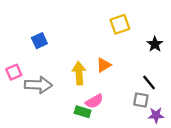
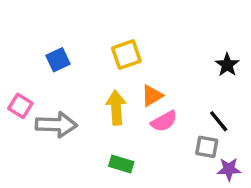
yellow square: (120, 24) -> (126, 55), moved
pink square: (14, 72) -> (20, 106), turned -35
pink semicircle: (94, 101) -> (164, 121), moved

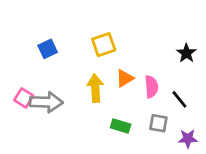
pink square: (20, 106) -> (24, 98), moved
pink semicircle: (164, 121) -> (151, 87), moved, turned -65
gray square: (207, 147) -> (158, 123), moved
green rectangle: (121, 164) -> (121, 126), moved

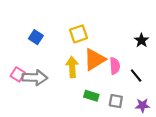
blue square: (48, 49) -> (36, 37), turned -32
orange triangle: (125, 78) -> (95, 59), size x1.6
gray square: (158, 123) -> (116, 101), moved

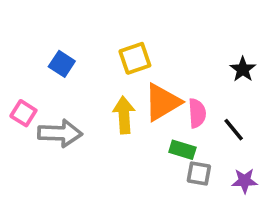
pink square: (18, 74) -> (23, 113), moved
green rectangle: (91, 96) -> (182, 150), moved

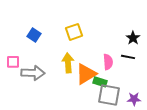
orange triangle: (162, 102) -> (86, 74), moved
pink square: (23, 113) -> (13, 62), turned -32
black line: (234, 130) -> (128, 57), moved, turned -40
gray square: (199, 173) -> (109, 95), size x1.6

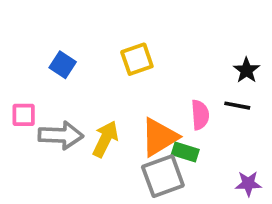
yellow arrow: (68, 63) -> (105, 139), moved, turned 30
gray square: (109, 95) -> (163, 176), moved, turned -30

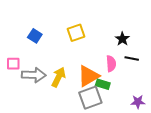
black star: (246, 70) -> (122, 39), moved

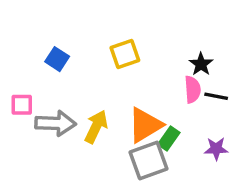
pink semicircle: (111, 64) -> (193, 89), moved
green rectangle: (103, 84) -> (169, 139), turned -72
purple star: (138, 102) -> (216, 149), moved

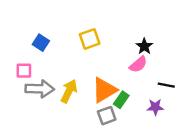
pink semicircle: (193, 89) -> (138, 64), turned 54
black line: (216, 96) -> (166, 85), moved
pink square: (22, 105) -> (24, 71), moved
gray square: (149, 161) -> (107, 116), size x0.7

